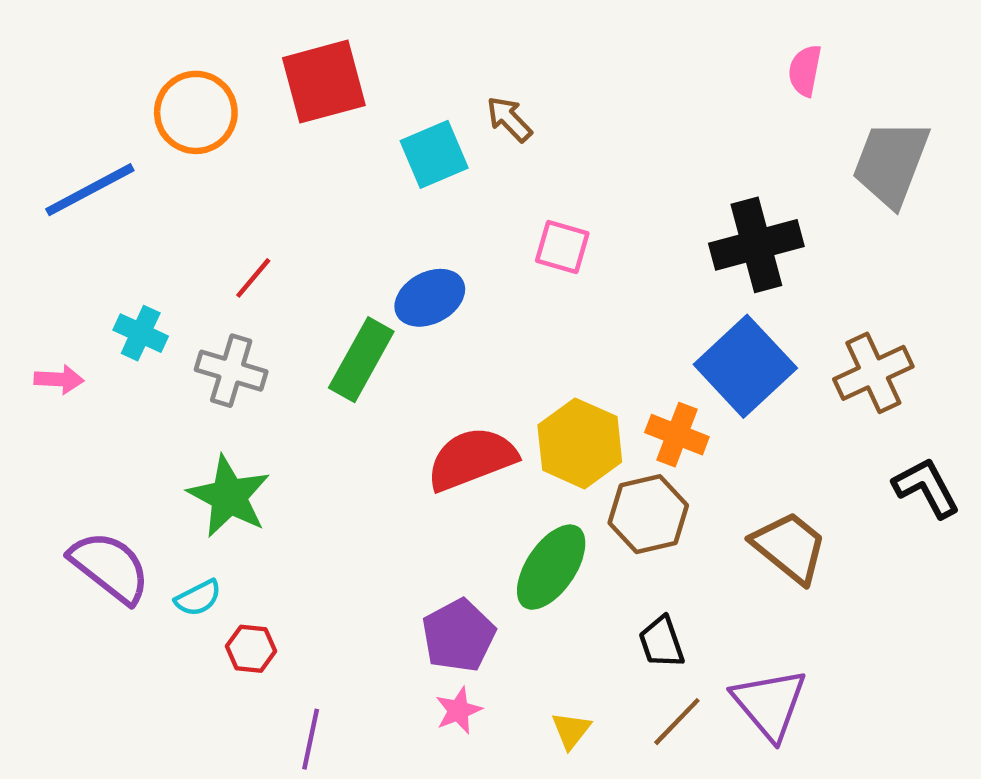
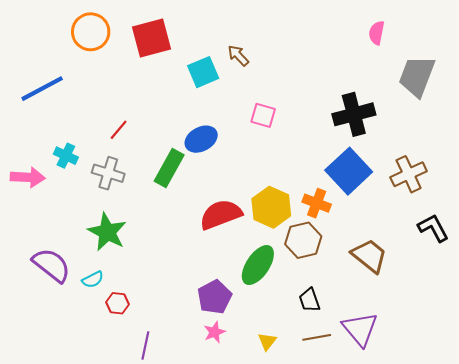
orange circle: (196, 112) -> (91, 32), moved
pink arrow: (59, 379) -> (28, 177), size x1.5
brown line: (677, 722) -> (317, 337), turned 36

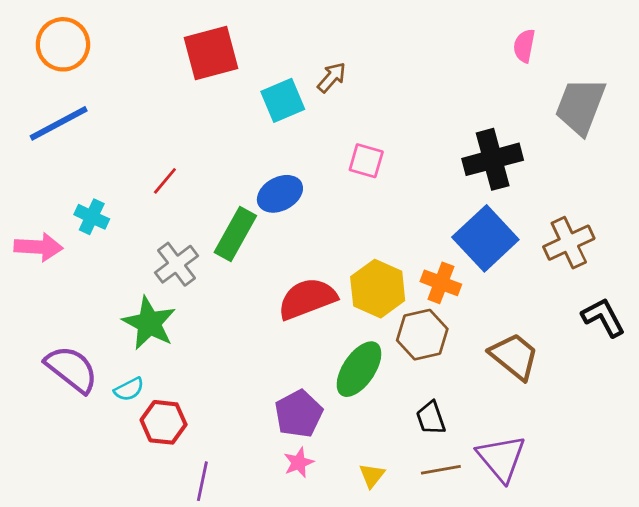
orange circle: (91, 32) -> (63, 44), moved
brown arrow: (238, 56) -> (332, 77), turned 85
gray cross: (108, 173) -> (176, 264), moved, turned 36
red hexagon: (117, 303) -> (164, 422), size x1.4

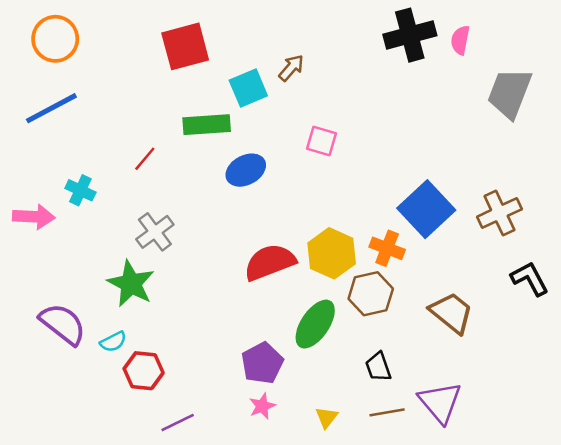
black cross: (493, 159) -> (410, 35), moved
green rectangle: (235, 234) -> (207, 125), moved, turned 57
purple line: (202, 481) -> (178, 422), turned 52

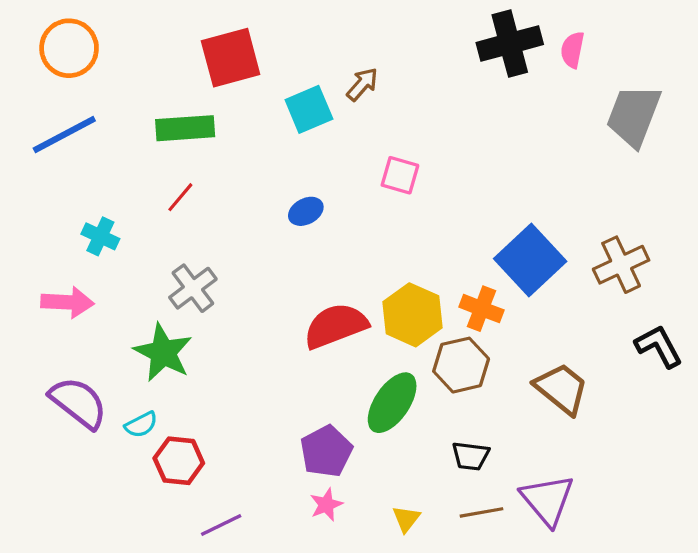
green rectangle: (207, 125) -> (185, 128), moved
blue ellipse: (246, 170) -> (306, 211), size x0.7
pink arrow: (34, 217) -> (67, 302), moved
black trapezoid: (378, 367) -> (471, 456), turned -64

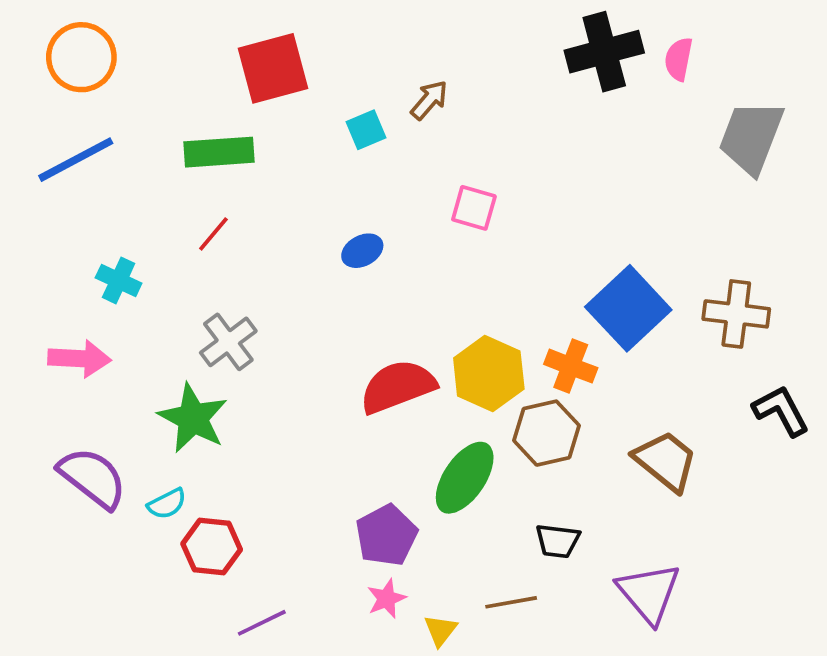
cyan square: (309, 109) -> (366, 130), size x0.7
brown cross: (621, 265) -> (736, 314), turned 32
brown line: (481, 512) -> (511, 602), moved
yellow triangle: (406, 519) -> (440, 630), moved

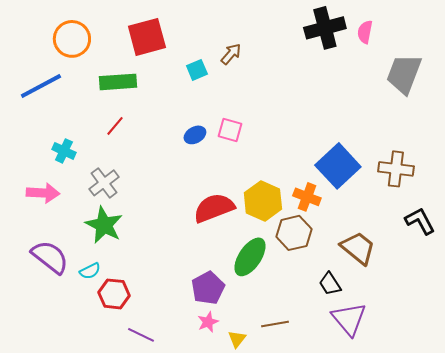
orange circle: (81, 57) -> (72, 39), moved
pink square: (474, 208) -> (230, 130), moved
gray cross: (228, 342) -> (104, 183), moved
black trapezoid: (558, 541) -> (330, 284), moved, turned 50
purple line: (262, 623) -> (141, 335), turned 52

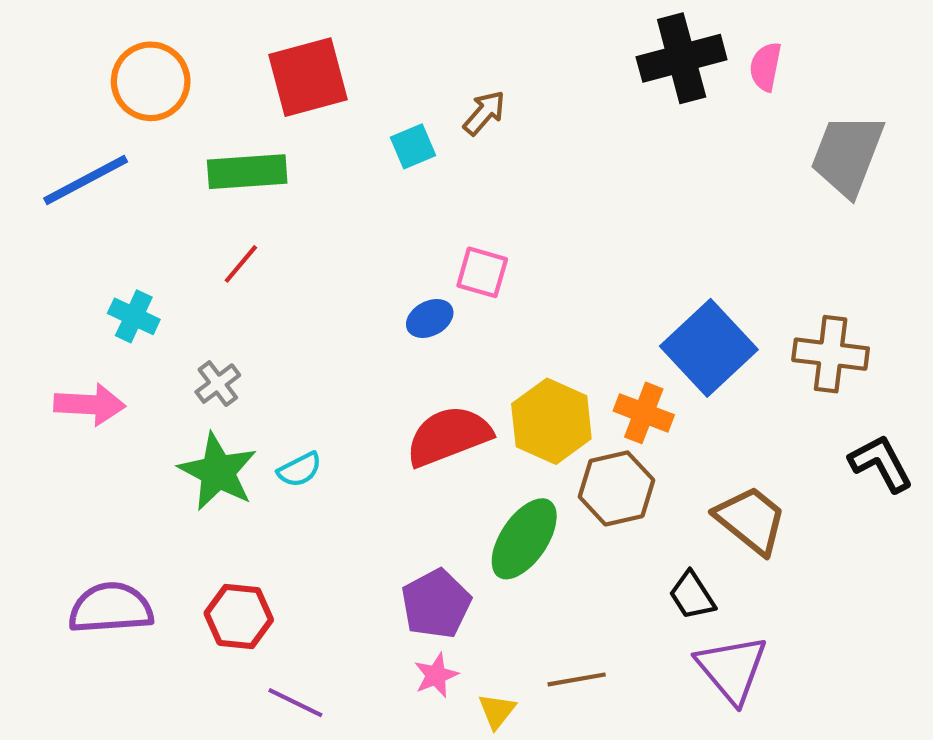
blue ellipse: (195, 135) -> (430, 318), moved
gray cross: (104, 183) -> (218, 384), size x0.7
purple semicircle: (50, 257) -> (111, 608), moved, turned -42
cyan semicircle: (90, 271) -> (300, 470), moved

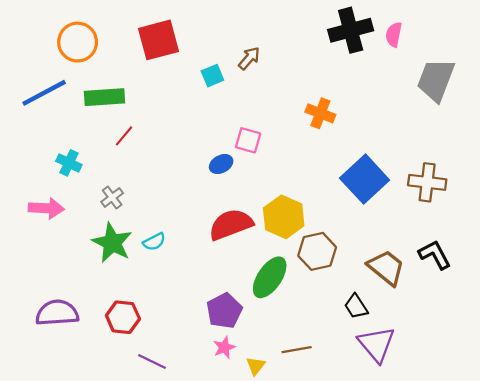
green rectangle: (247, 172) -> (105, 97), moved
orange cross: (644, 413) -> (320, 113), moved
black L-shape: (881, 463) -> (435, 255), moved

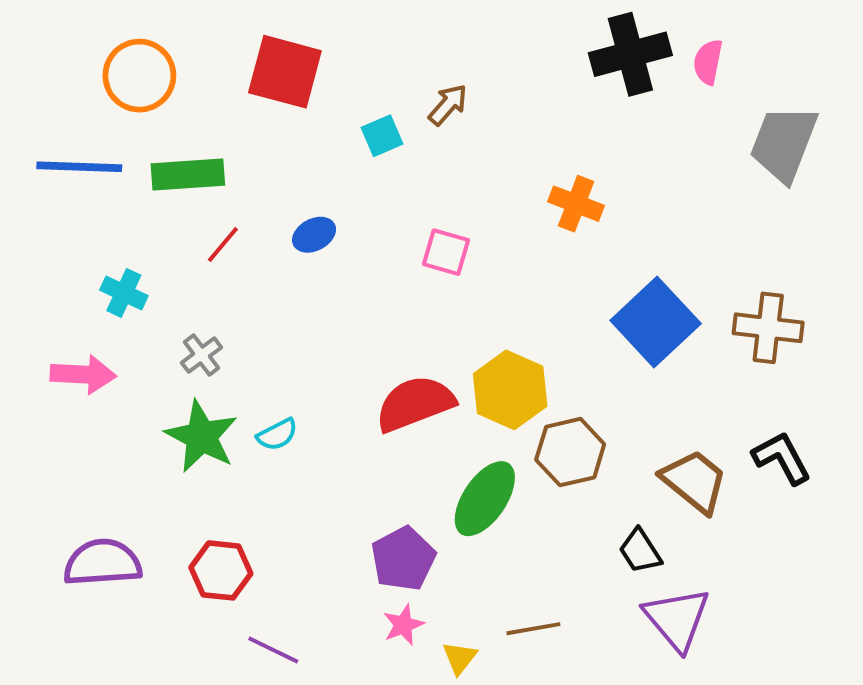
red square: (159, 40) -> (285, 72), turned 30
blue line: (44, 93) -> (79, 167), turned 30
blue ellipse: (221, 164) -> (314, 235), moved

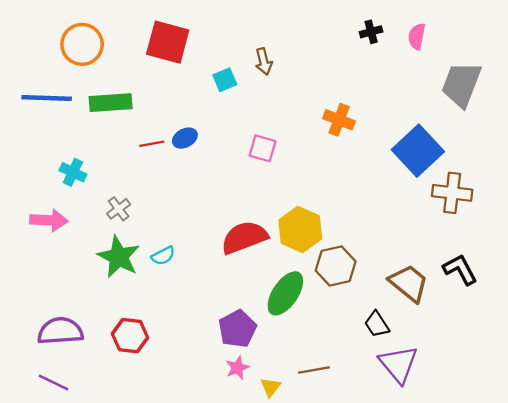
black cross: (630, 54) -> (371, 32), size x0.5
brown arrow: (448, 105) -> (264, 62), turned 125
red line: (223, 244) -> (152, 144), moved, turned 40
blue square: (656, 322) -> (418, 151), moved
purple line: (273, 650) -> (54, 382), moved

